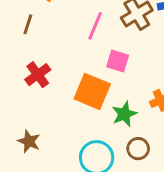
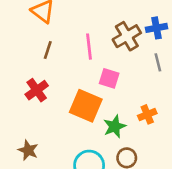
brown line: (28, 24) -> (48, 50), moved
pink line: (95, 26) -> (89, 47), turned -30

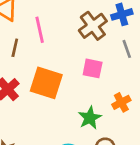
pink line: (89, 47) -> (40, 30), moved
pink square: (109, 78) -> (93, 68), moved
orange square: (86, 106) -> (46, 83), moved

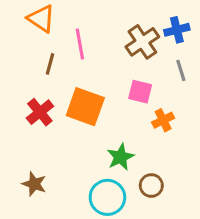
orange cross: (121, 102) -> (163, 120), moved
green star: (90, 118) -> (120, 157), moved

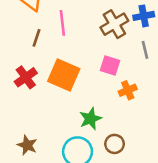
brown star: (34, 184) -> (27, 145), moved

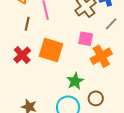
gray line: (145, 50) -> (111, 24), turned 64
orange cross: (128, 90) -> (101, 56), size x1.5

